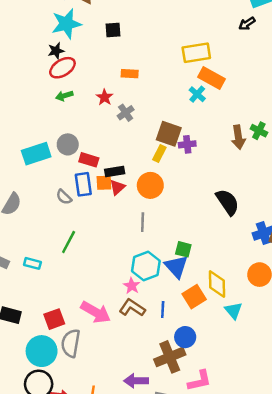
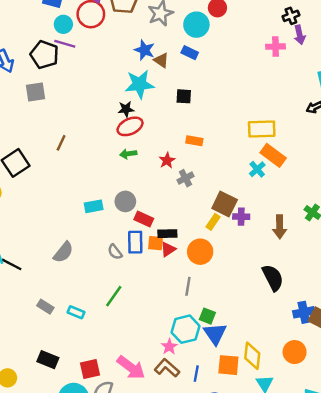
brown arrow: (238, 137) -> (280, 227), moved
cyan rectangle: (36, 154) -> (94, 206), size x0.7
green square: (183, 249) -> (207, 316), moved
orange square: (194, 297) -> (228, 365), turned 30

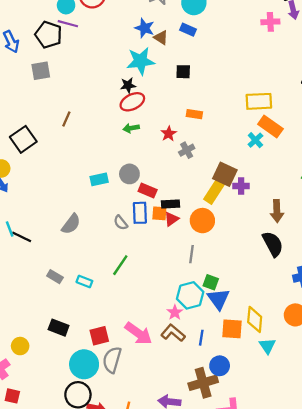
yellow rectangle: (213, 222) -> (214, 192), size x1.5
brown arrow: (280, 227) -> (277, 211), moved

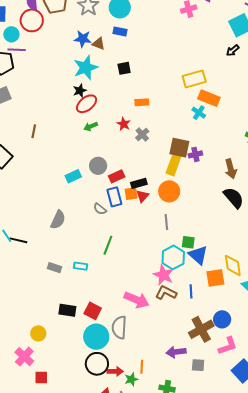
red rectangle: (148, 190) -> (117, 176), turned -35
pink star: (175, 312) -> (163, 275), size x1.5
red square: (99, 336) -> (93, 311), moved, turned -36
blue circle: (220, 366) -> (222, 319), moved

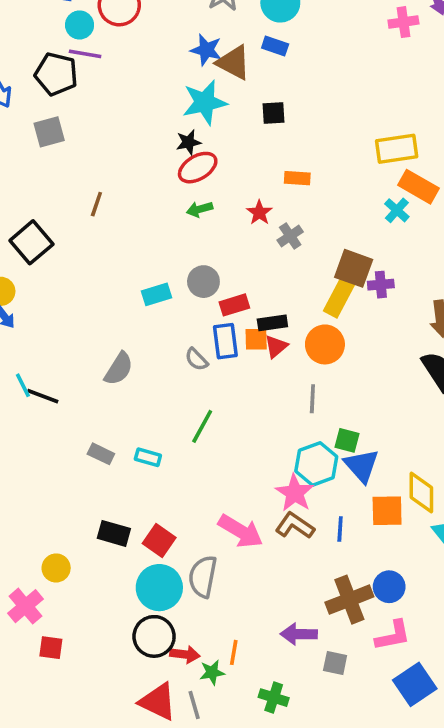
brown triangle: (98, 44) -> (233, 62), size x1.5

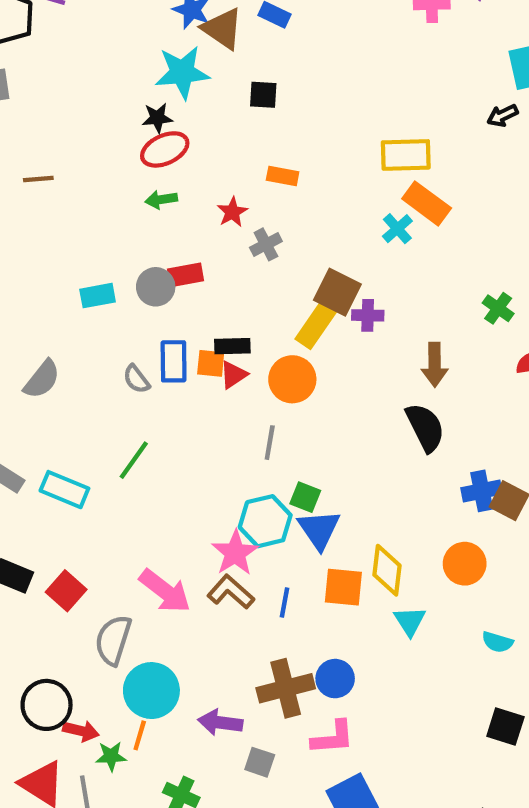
brown line: (96, 204) -> (38, 179), turned 60
red rectangle: (234, 305) -> (186, 275), moved
cyan rectangle: (148, 457) -> (64, 490), size x1.5
cyan circle: (159, 588) -> (151, 691), moved

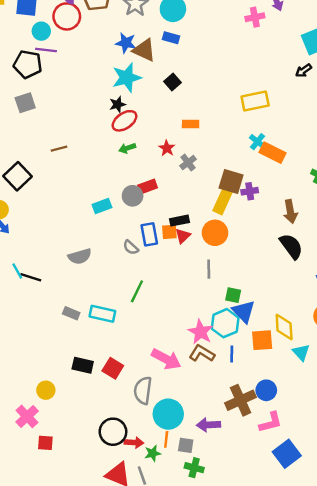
black square: (263, 95) -> (172, 82), turned -35
orange rectangle: (427, 203) -> (273, 153), moved
gray semicircle: (42, 379) -> (80, 256), turned 45
cyan hexagon: (265, 521) -> (225, 323), moved
gray square: (260, 762) -> (186, 445), moved

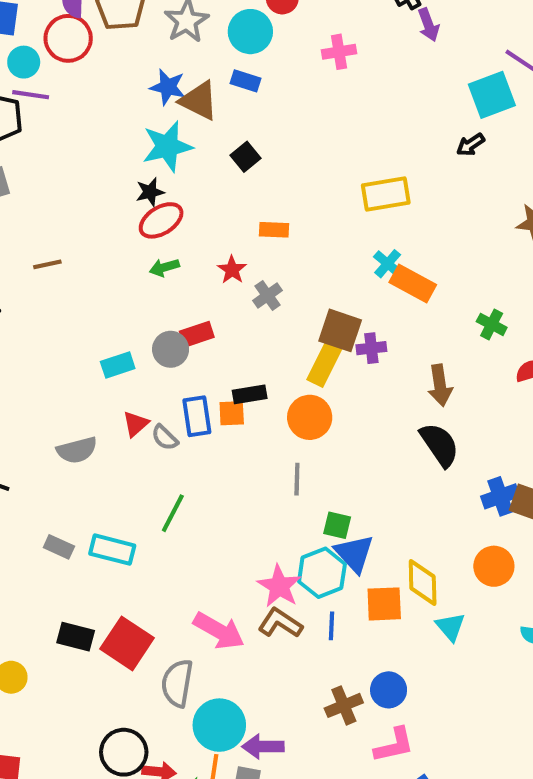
pink cross: (255, 17) -> (339, 52), moved
red triangle: (183, 236) -> (136, 424), moved
red square: (113, 368) -> (127, 643), size x1.4
brown cross: (240, 400) -> (344, 705), size x0.7
purple arrow: (208, 425) -> (263, 746), moved

